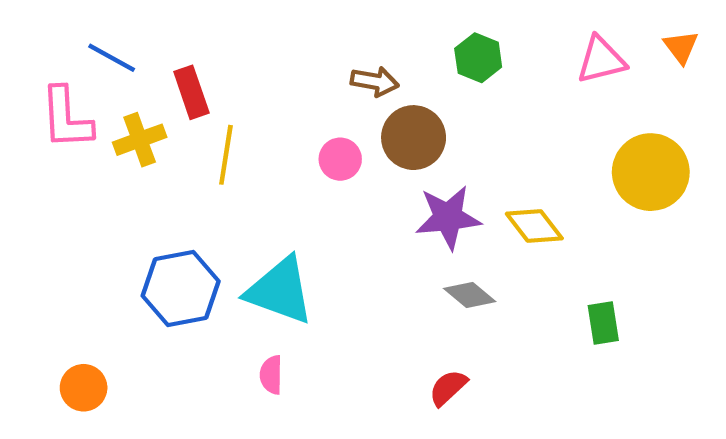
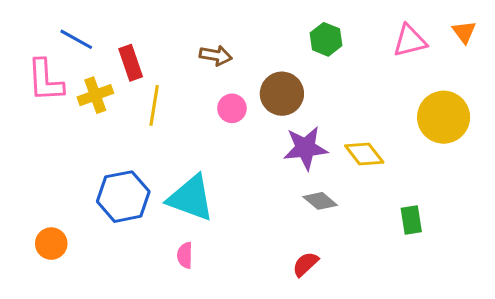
brown arrow: (375, 81) -> (216, 55), moved
orange circle: (84, 388) -> (51, 244), moved

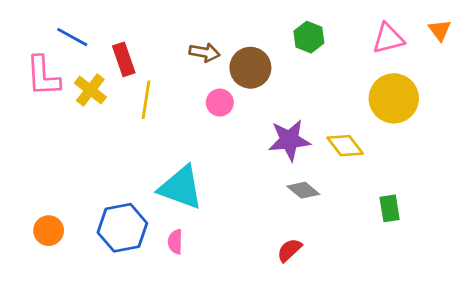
brown circle: (282, 94) -> (250, 68), moved
yellow cross: (95, 95) -> (90, 90), turned -32
yellow circle: (444, 117) -> (394, 98), moved
blue hexagon: (123, 197) -> (122, 228), moved

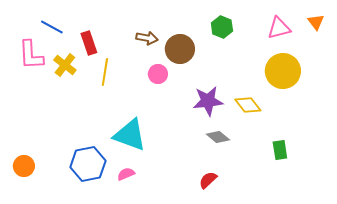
orange circle: (49, 231) -> (24, 166), moved
pink semicircle: (175, 242) -> (126, 174), turned 66

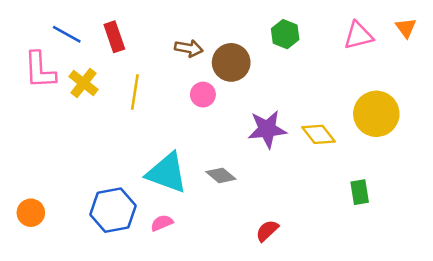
red rectangle: (89, 43) -> (114, 37), moved
yellow circle: (283, 71) -> (376, 114), moved
gray diamond: (218, 137) -> (221, 175), moved

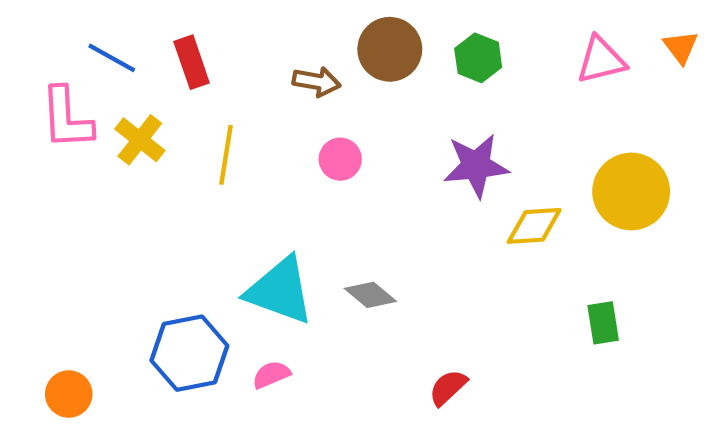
brown circle: (231, 62) -> (390, 49), moved
purple star: (267, 129) -> (476, 166), moved
yellow diamond: (319, 134) -> (534, 226), turned -56
orange circle: (31, 213) -> (69, 394), moved

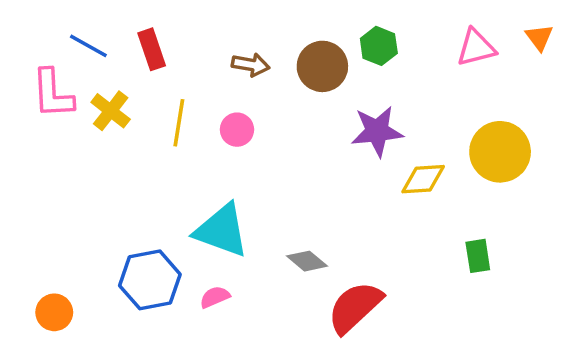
brown circle: (390, 49) -> (322, 66), moved
pink circle: (340, 159) -> (237, 130), moved
gray diamond: (370, 295) -> (307, 261), moved
red semicircle: (448, 388) -> (355, 307), size x1.8

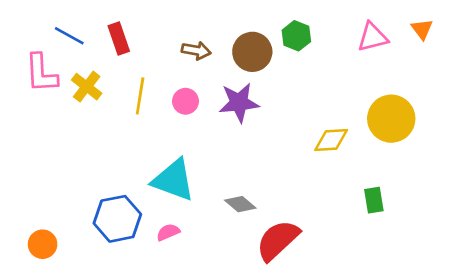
purple star: (377, 131) -> (239, 103), moved

